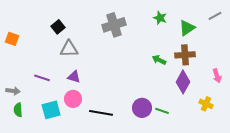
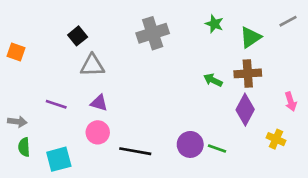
cyan square: (51, 110) -> (59, 159), moved

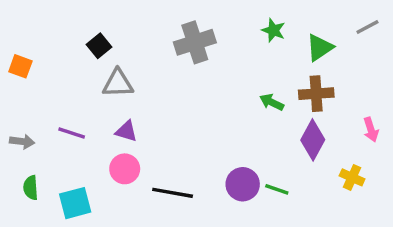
gray arrow: (17, 122) -> (22, 142), moved

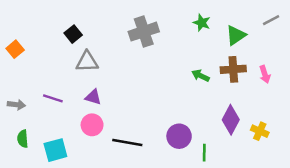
orange square: (20, 66) -> (15, 49), turned 30
pink arrow: (371, 130) -> (265, 74), moved
purple diamond: (313, 140) -> (231, 120), moved
green line: (277, 189) -> (204, 153), moved, turned 72

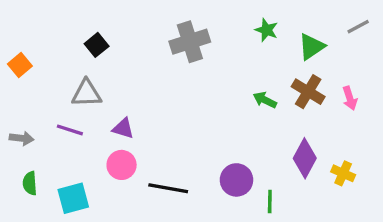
gray triangle: (87, 62) -> (87, 93), moved
brown cross: (233, 69) -> (308, 92), turned 35

